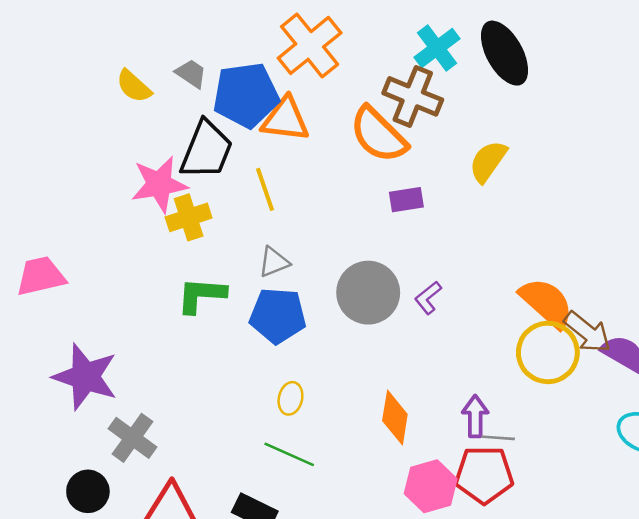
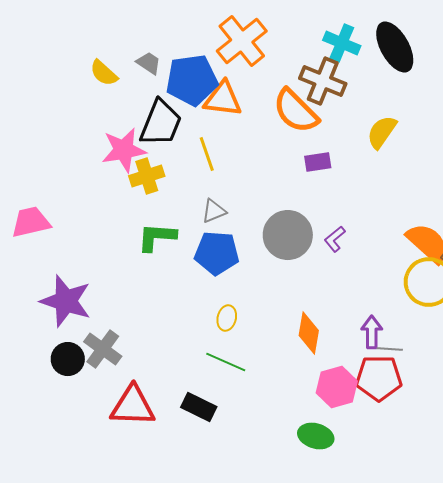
cyan cross: (437, 48) -> (342, 43), turned -30
black circle: (88, 491) -> (68, 359), moved

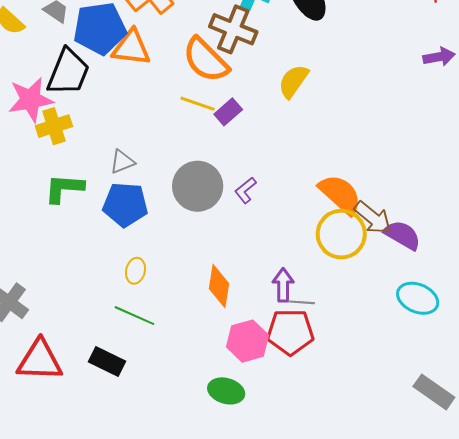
yellow line: (207, 154) -> (198, 104), moved, turned -52
purple rectangle: (318, 162) -> (228, 112), turned -32

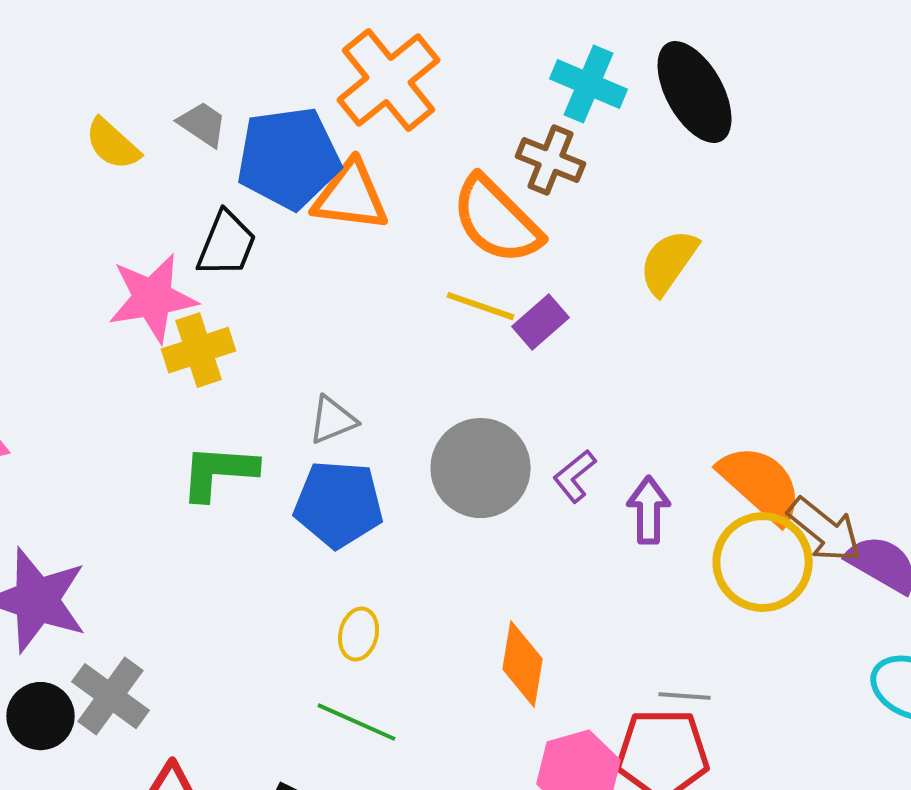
brown cross: (233, 29) -> (551, 160), size x0.7
black trapezoid: (68, 72) -> (227, 244), size x0.7
purple arrow: (283, 285) -> (649, 510), moved

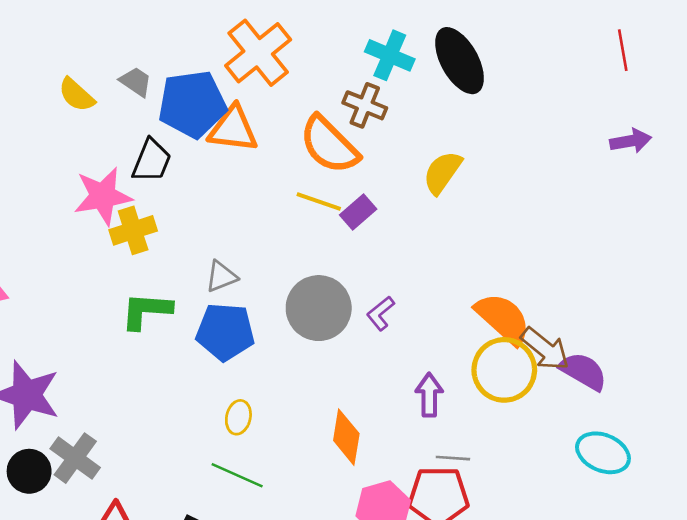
purple arrow: (649, 510) -> (429, 395), moved

